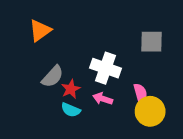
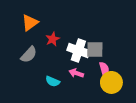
gray square: (151, 42) -> (95, 49), moved
gray semicircle: (53, 76) -> (29, 55), moved
red star: (71, 89) -> (53, 39), moved

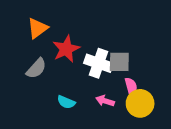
red star: (53, 39) -> (66, 49), size x1.5
pink arrow: (76, 73) -> (105, 101), moved

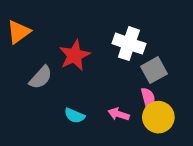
orange triangle: (38, 28) -> (19, 32), moved
gray square: (119, 62) -> (154, 70), moved, turned -30
white cross: (99, 63) -> (129, 44), moved

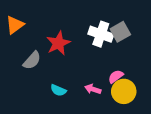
gray square: (154, 70) -> (120, 32), moved
pink semicircle: (148, 98) -> (116, 76), turned -112

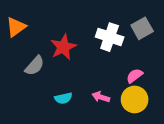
gray square: (120, 32) -> (142, 28), moved
pink semicircle: (116, 76) -> (135, 76), moved
cyan semicircle: (58, 90) -> (63, 98), turned -35

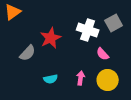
orange triangle: (16, 27) -> (13, 12), moved
pink semicircle: (135, 76) -> (103, 54), moved, turned -96
pink arrow: (101, 97) -> (81, 78), turned 80

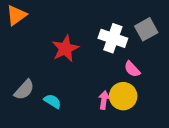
gray semicircle: (28, 53) -> (24, 90), moved
cyan semicircle: (51, 79) -> (52, 101), moved, turned -136
yellow circle: (108, 80) -> (123, 96), moved

